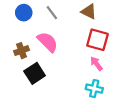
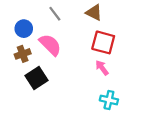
blue circle: (24, 13) -> (24, 29), moved
cyan cross: (94, 89) -> (109, 100), moved

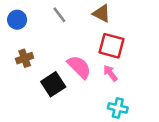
blue circle: (24, 29) -> (17, 20), moved
pink semicircle: (50, 45) -> (79, 67), moved
black square: (36, 78) -> (53, 84), moved

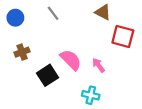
brown triangle: (102, 13) -> (103, 12), moved
red square: (112, 46) -> (123, 37), moved
cyan cross: (118, 108) -> (91, 95), moved

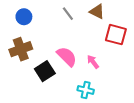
gray line: (53, 13) -> (68, 14), moved
blue circle: (15, 18) -> (24, 17), moved
brown cross: (22, 52) -> (21, 49), size x1.5

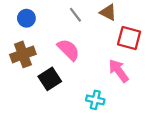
pink semicircle: (67, 56) -> (68, 50), moved
pink arrow: (93, 62) -> (119, 71), moved, size x1.5

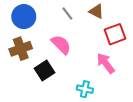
blue circle: (26, 18) -> (24, 17), size x1.5
red square: (129, 38) -> (115, 34), turned -35

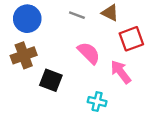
gray line: (67, 13) -> (77, 15), turned -32
pink semicircle: (61, 45) -> (89, 53), moved
black square: (45, 70) -> (51, 80), turned -36

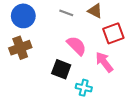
black square: (51, 80) -> (61, 69), moved

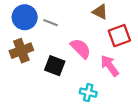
gray line: (66, 13) -> (50, 23), moved
black square: (61, 69) -> (55, 66), moved

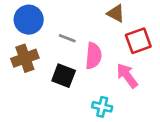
gray line: (50, 23) -> (67, 38), moved
pink semicircle: (81, 48) -> (93, 56), turned 50

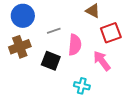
gray line: (67, 38) -> (54, 31), turned -40

